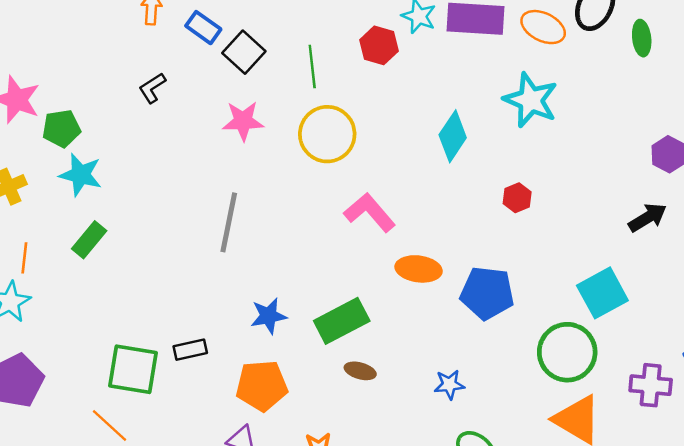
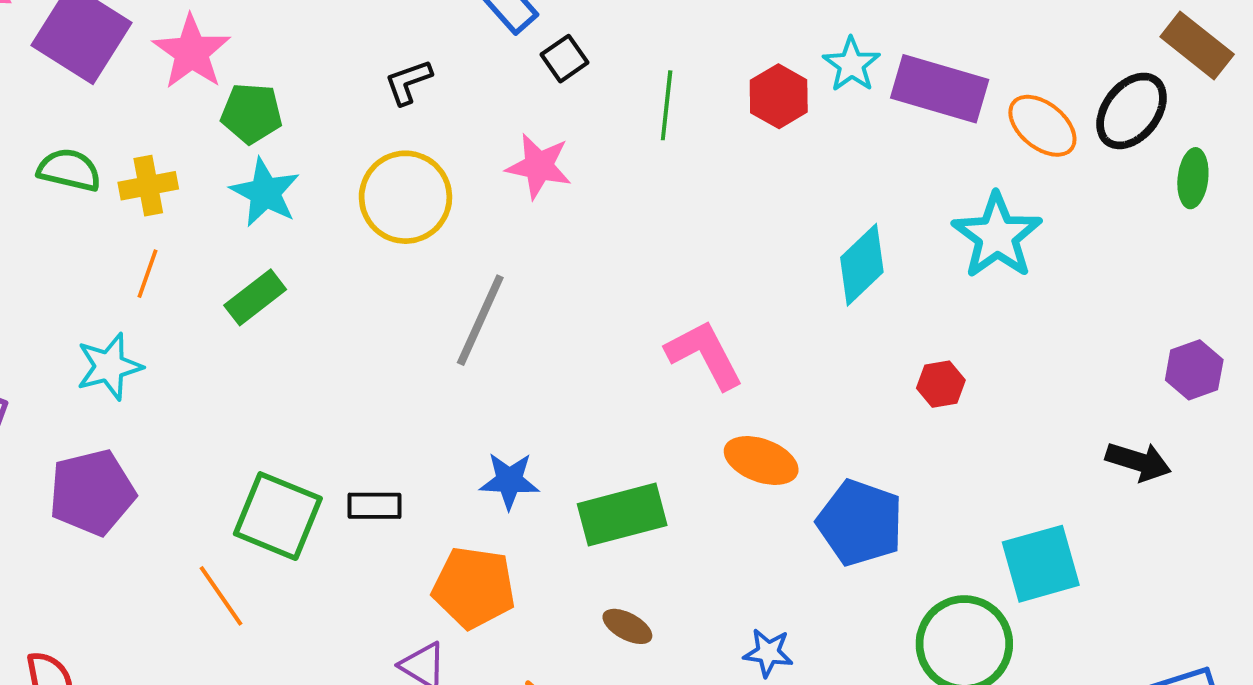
black square: (244, 52) -> (565, 59), size x0.7
yellow circle: (327, 134) -> (405, 197), moved
black arrow: (648, 218) -> (1138, 461), turned 36
orange line: (24, 258) -> (148, 274), moved
brown ellipse: (360, 371) -> (627, 626), moved

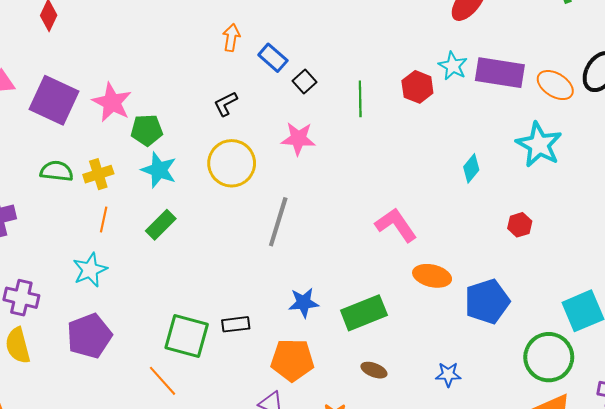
cyan diamond: (862, 265) -> (471, 168), size x0.7
blue pentagon: (860, 523) -> (487, 301), turned -30

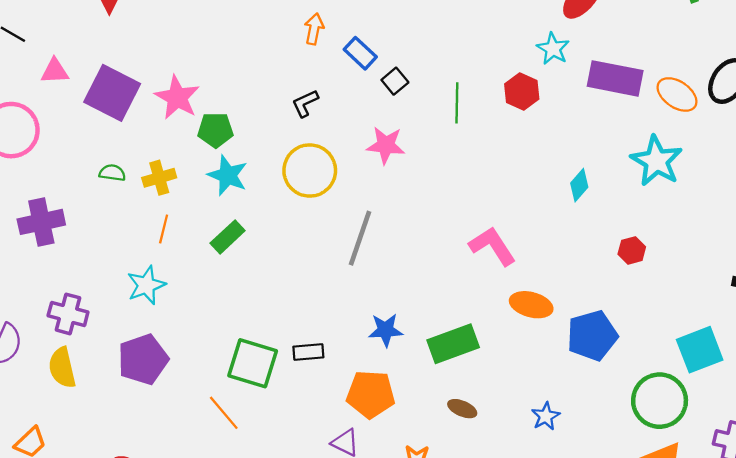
cyan star: (453, 66) -> (553, 49), moved
green semicircle: (57, 171) -> (112, 173), size x0.7
blue star: (448, 374) -> (546, 416), turned -30

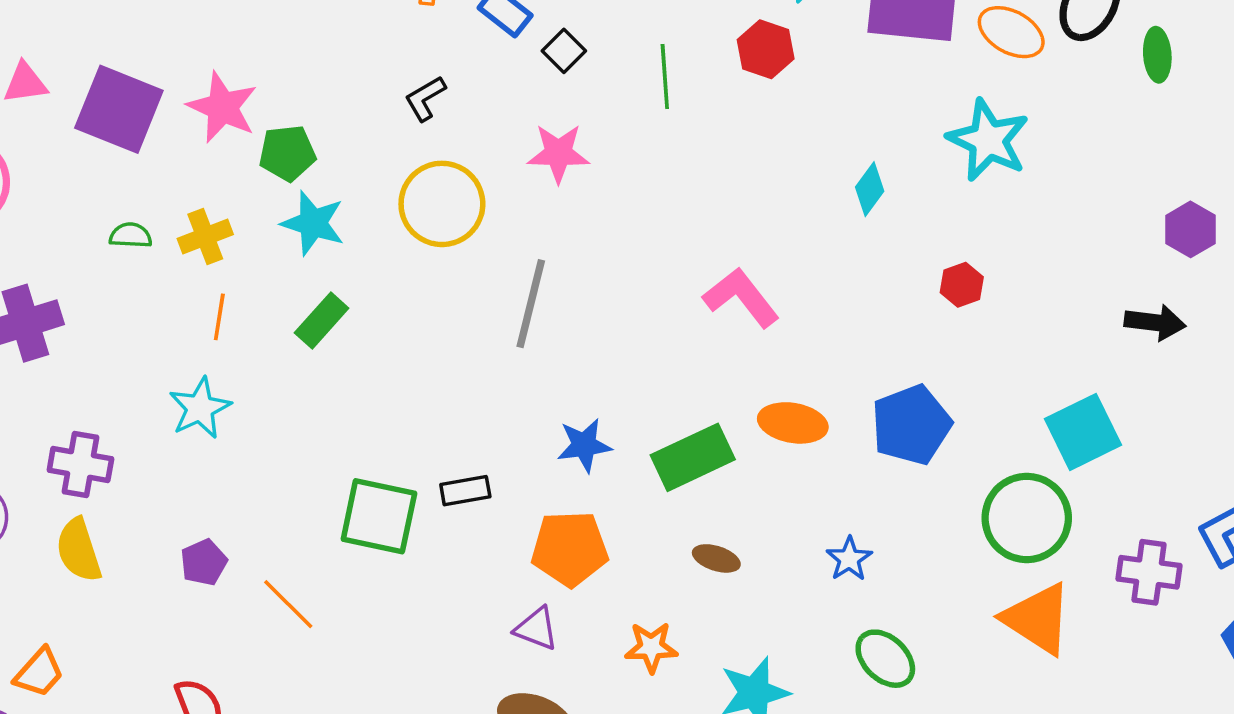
orange ellipse: (531, 305) -> (793, 423), moved
purple pentagon: (143, 359) -> (204, 562), moved, size x0.6
orange line: (224, 413) -> (288, 604), moved

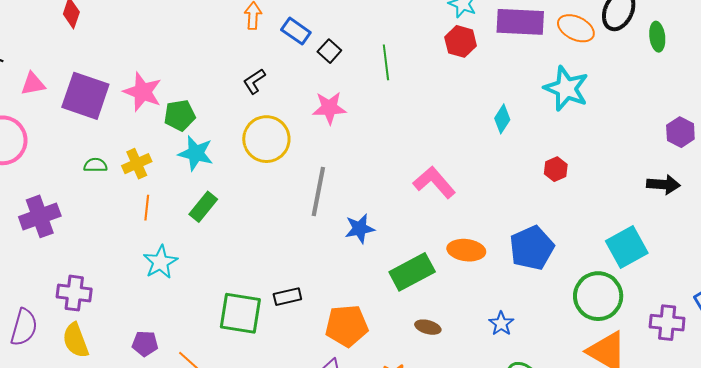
red hexagon: (766, 49) -> (461, 41), moved
cyan star: (200, 408) -> (160, 262), moved
blue star: (584, 445) -> (360, 229), moved
purple pentagon: (204, 562) -> (145, 344), turned 30

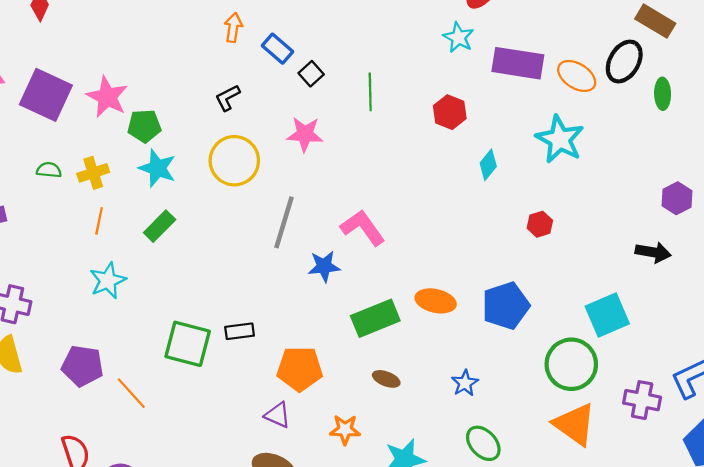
red hexagon: (461, 41) -> (450, 112), moved
pink L-shape: (434, 182) -> (363, 228), moved
purple pentagon: (145, 344) -> (82, 366), size x1.5

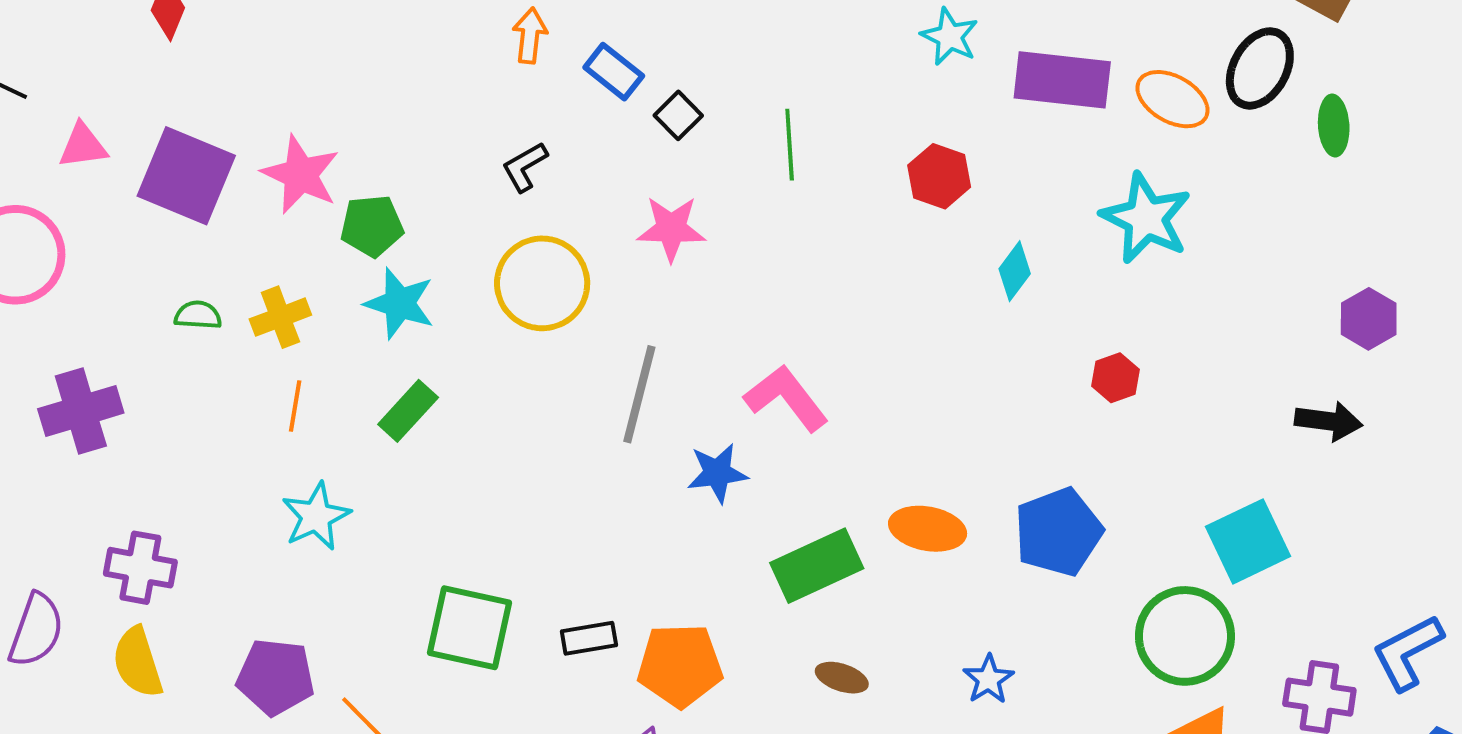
black rectangle: (240, 331) -> (589, 638), moved

